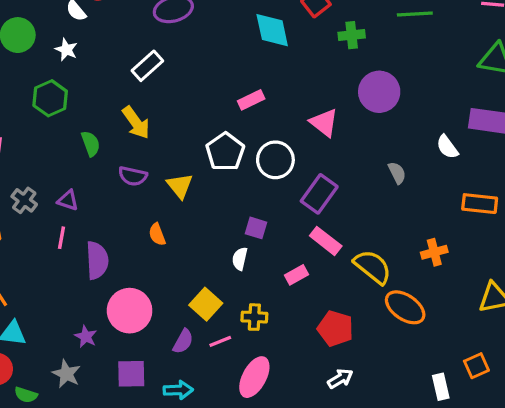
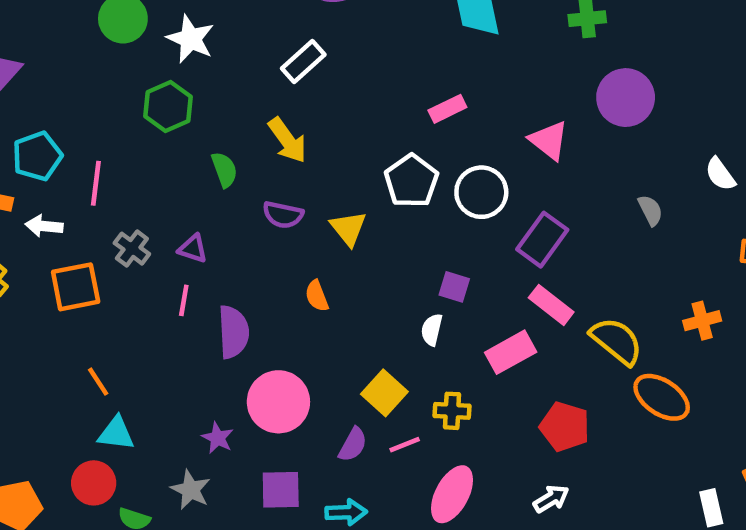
white star: (66, 50) -> (191, 39), size x1.5
pink rectangle: (297, 275) -> (511, 352), size x1.5
white arrow: (340, 379) -> (551, 499), moved

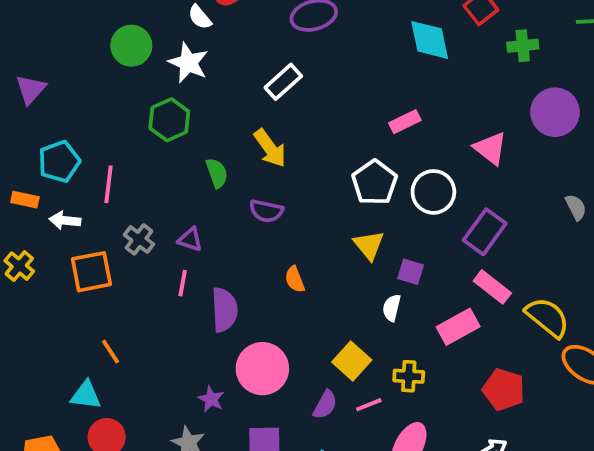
yellow triangle: (348, 228) -> (369, 245), moved
cyan triangle: (116, 433) -> (86, 395), moved

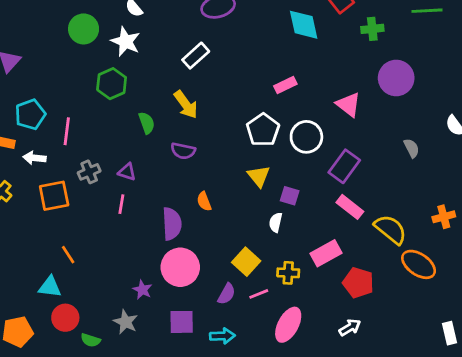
gray cross: (139, 239) -> (89, 172), turned 30
purple semicircle: (224, 310) -> (172, 224), moved
pink rectangle: (458, 327) -> (326, 253), moved

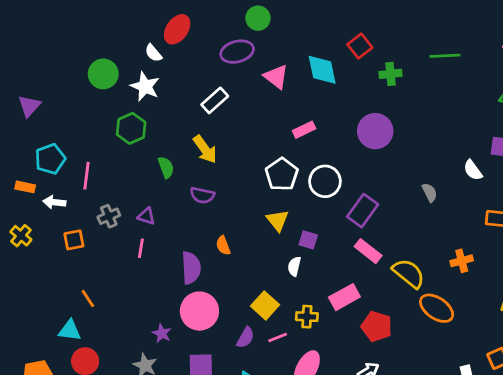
purple circle: (396, 78) -> (375, 131), moved
pink triangle: (348, 105) -> (276, 77), moved
orange square: (54, 196) -> (74, 240), size x0.7

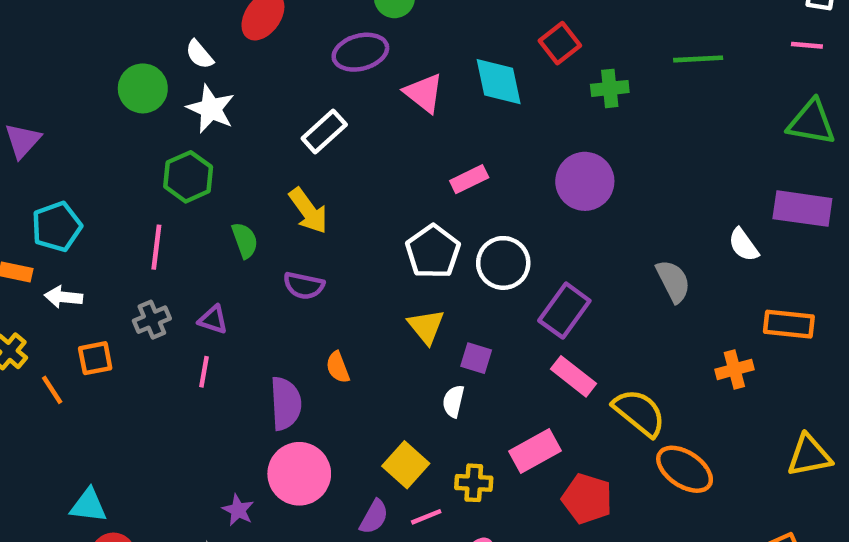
white semicircle: (153, 53) -> (199, 54), moved
pink line: (86, 176) -> (156, 247), moved
gray semicircle: (430, 192) -> (673, 281), size x1.4
orange cross: (462, 261) -> (734, 369), moved
orange line: (88, 298) -> (52, 390), moved

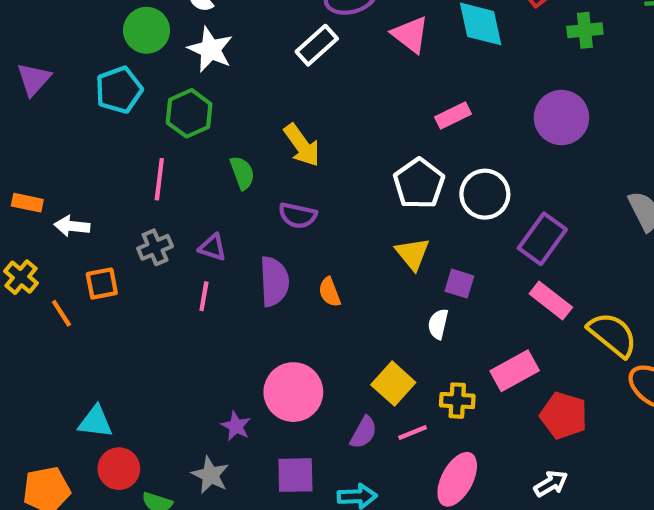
white rectangle: (324, 131) -> (317, 45), moved
cyan pentagon: (57, 227) -> (119, 90), moved
purple semicircle: (286, 403) -> (274, 281), moved

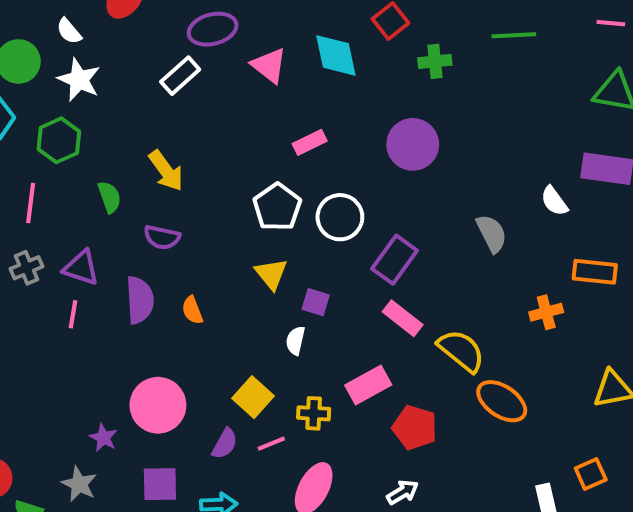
purple triangle: (212, 247) -> (81, 268), size x1.4

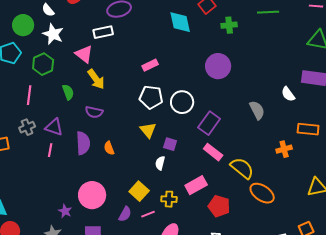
pink triangle: (269, 66) -> (84, 54), moved
white rectangle: (180, 76) -> (103, 32), turned 30
pink rectangle: (310, 142) -> (150, 65), moved
white pentagon: (277, 207) -> (151, 97), turned -30

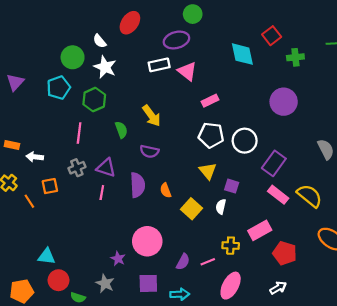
pink triangle: (84, 54) -> (187, 71), moved
yellow semicircle: (242, 168) -> (310, 196), moved
yellow square: (139, 191) -> (192, 209), moved

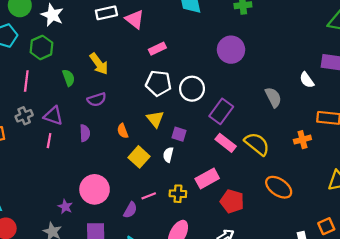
purple semicircle: (149, 151) -> (97, 99), turned -30
purple semicircle: (137, 185) -> (85, 133), size x0.7
orange semicircle: (166, 190) -> (123, 131), moved
pink line: (208, 262) -> (149, 196), moved

